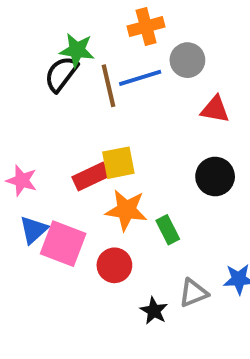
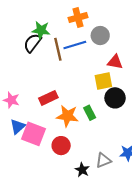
yellow square: (118, 163) -> (103, 81), moved
green rectangle: (168, 230) -> (90, 113), moved

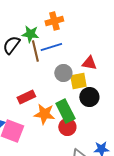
green star: (41, 30) -> (30, 34), moved
gray circle: (100, 36) -> (63, 73), moved
green rectangle: (90, 113) -> (65, 111), size x1.6
red circle: (61, 146) -> (67, 127), moved

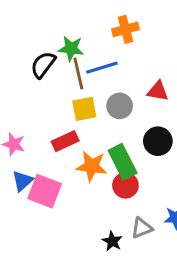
orange cross: (54, 21) -> (125, 29), moved
yellow square: (78, 81) -> (84, 109), moved

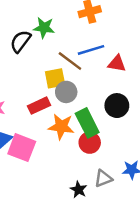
blue line: (102, 68) -> (91, 50), moved
brown line: (78, 74) -> (70, 61), moved, turned -40
gray circle: (120, 106) -> (66, 92), moved

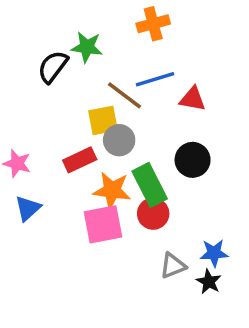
pink square: (22, 148) -> (103, 224), moved, turned -32
black star: (79, 190) -> (209, 282), moved

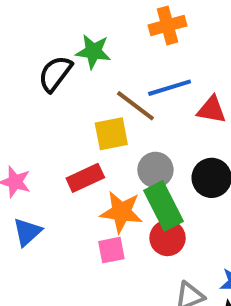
gray circle: (119, 140) -> (155, 170), moved
pink square: (103, 224) -> (111, 250), size x0.6

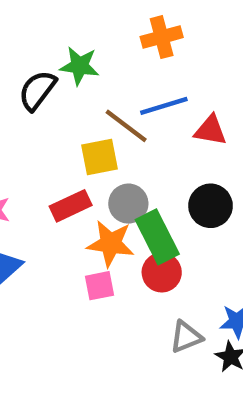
gray circle: (155, 170) -> (128, 204), moved

